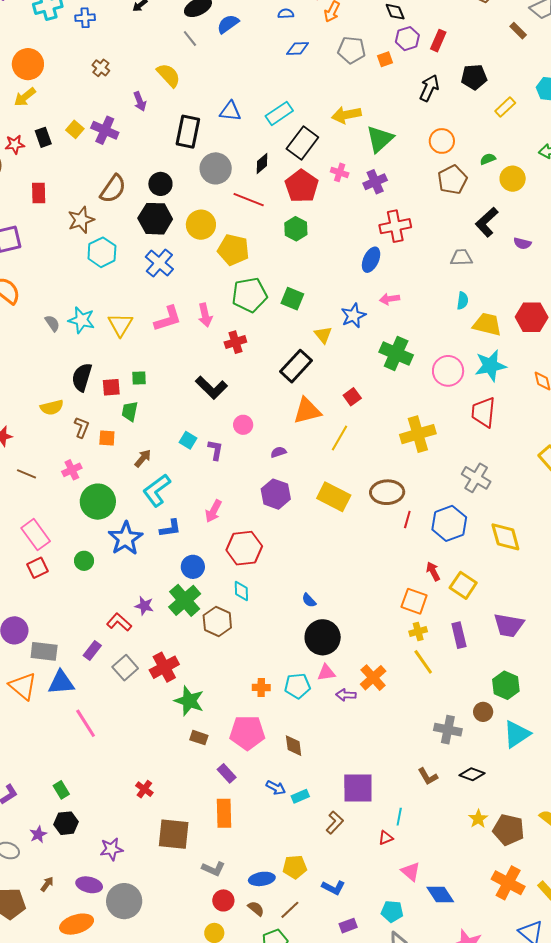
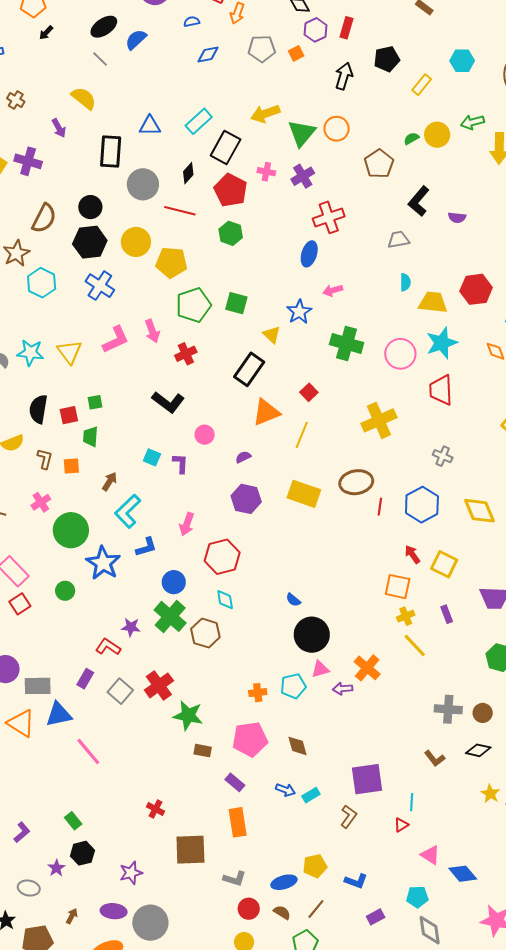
orange circle: (442, 141) -> (337, 129), moved
yellow circle: (513, 179) -> (437, 135), moved
gray cross: (476, 478) -> (443, 456), size x0.7
purple rectangle: (459, 635) -> (447, 614), size x0.7
brown circle: (483, 712) -> (483, 713), moved

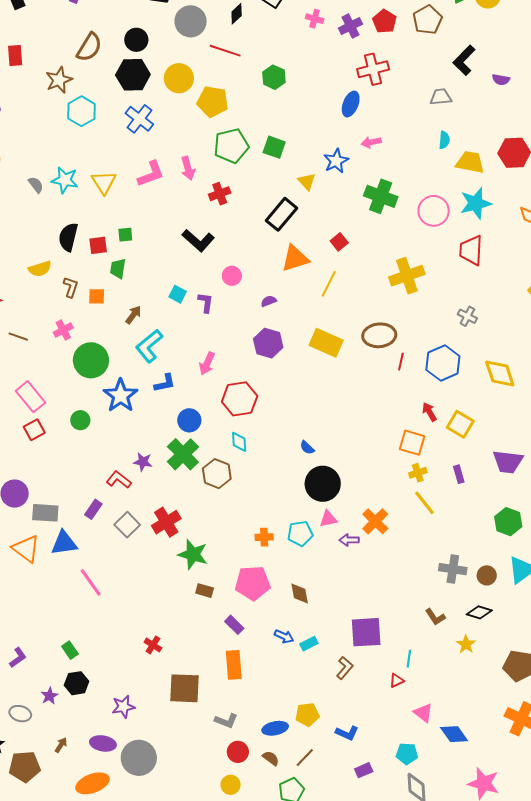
red pentagon: (231, 190) -> (385, 21), moved, size x0.7
yellow star: (490, 794) -> (466, 644), moved

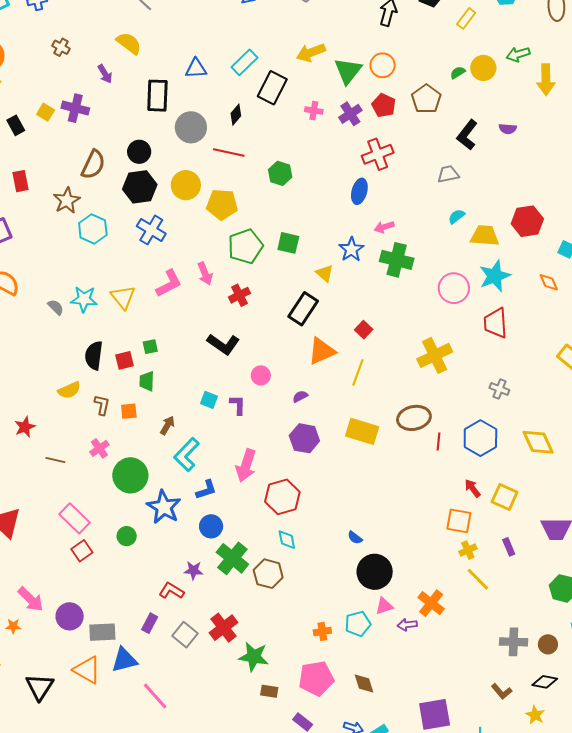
purple semicircle: (501, 80) -> (508, 129), moved
cyan semicircle: (444, 140) -> (456, 216), turned -126
green cross: (381, 196) -> (397, 260), moved
pink arrow: (207, 364) -> (246, 465), size x1.4
blue circle: (189, 420) -> (211, 526), moved

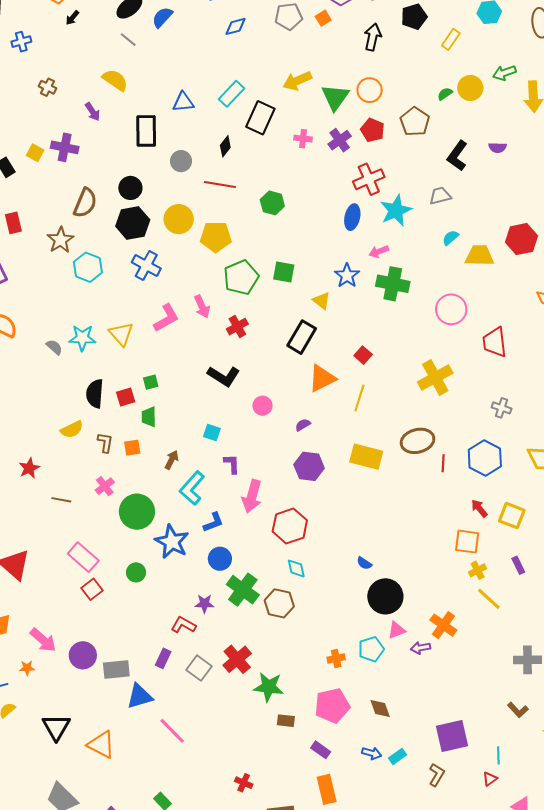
gray circle: (191, 127) -> (181, 161), size x0.7
cyan star: (495, 276) -> (396, 211), moved
purple L-shape: (238, 405) -> (232, 464), moved
orange triangle: (87, 670) -> (101, 745), moved

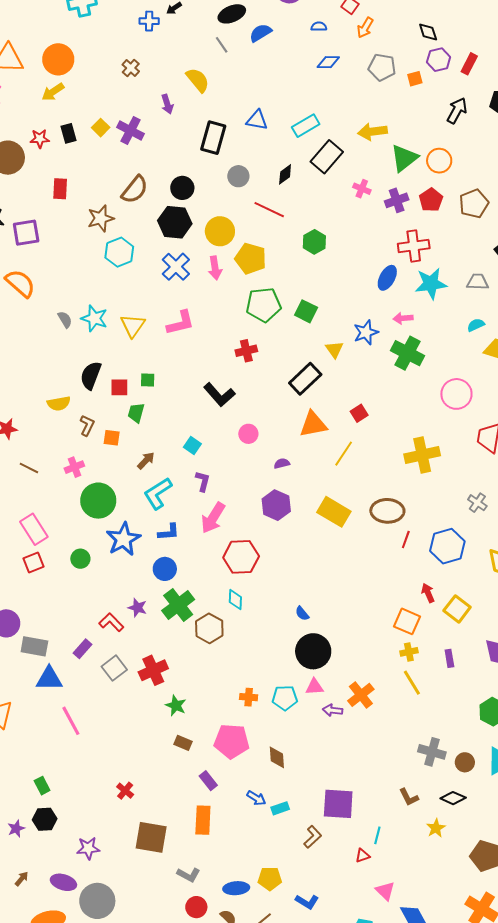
blue cross: (21, 42) -> (149, 21), moved
pink arrow: (202, 307) -> (215, 268), moved
green star: (269, 687) -> (176, 706), size x0.7

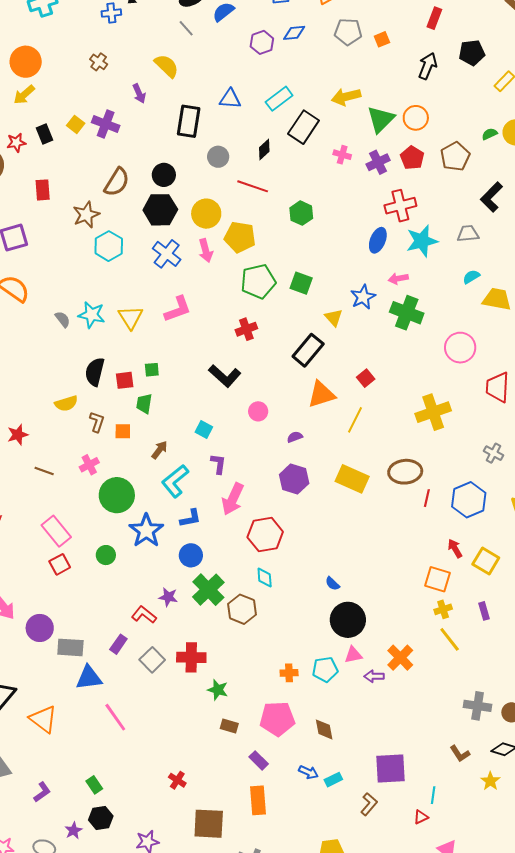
purple hexagon: (439, 60) -> (262, 42), moved
red cross: (153, 670) -> (191, 657), turned 32

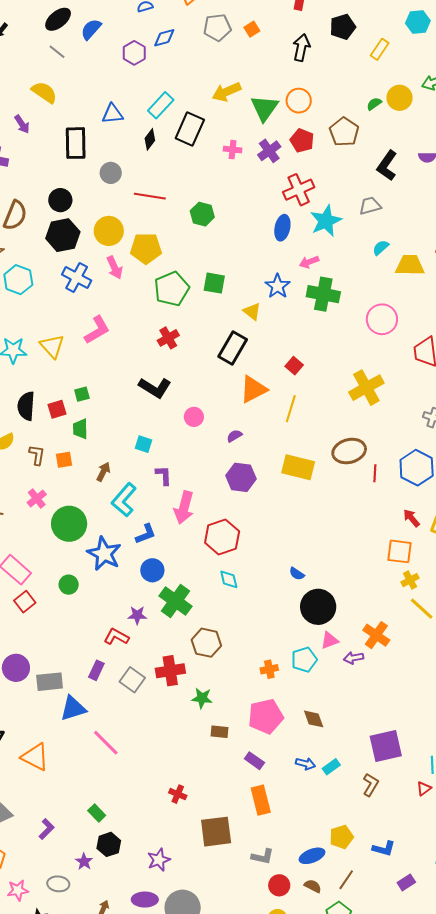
black diamond: (264, 149) -> (150, 139), moved
brown hexagon: (242, 609) -> (206, 643), moved

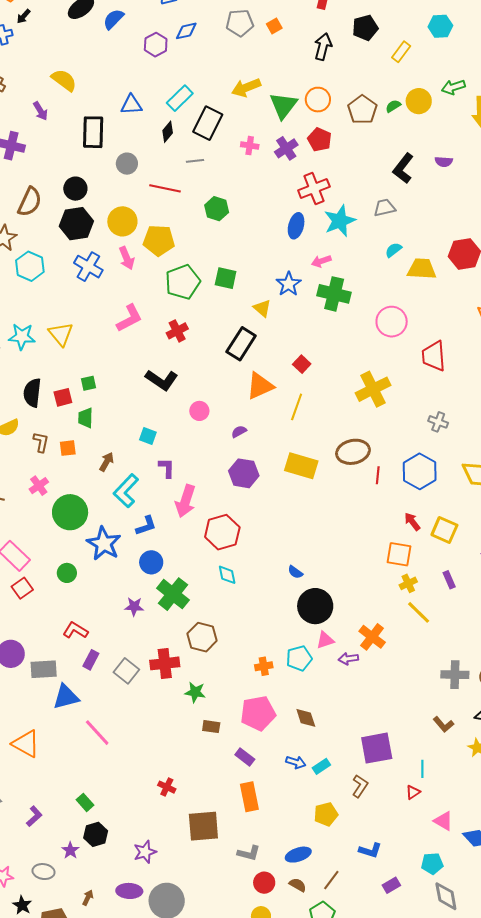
gray line: (57, 52) -> (195, 161), moved, turned -48
brown pentagon: (344, 132) -> (362, 110), moved
pink L-shape: (97, 330) -> (129, 318), moved
red L-shape: (116, 637) -> (75, 630), moved
yellow pentagon: (341, 837) -> (326, 814), moved

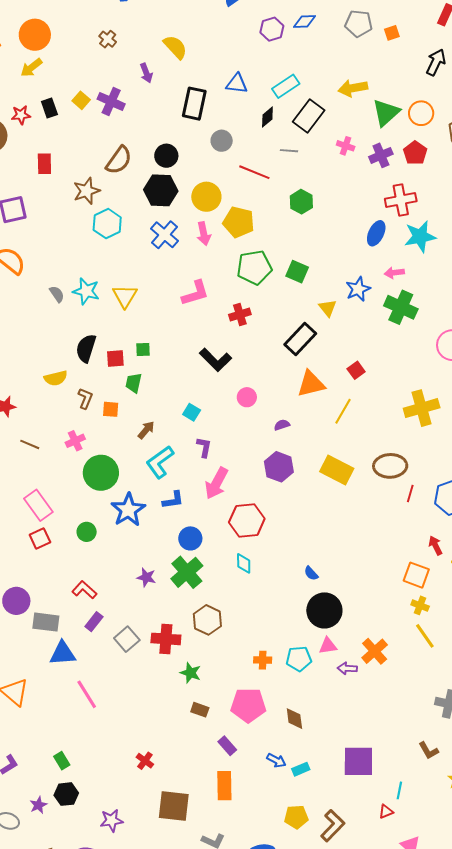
blue circle: (151, 562) -> (190, 538), moved
yellow cross: (408, 583) -> (420, 605), turned 36
brown L-shape: (360, 786) -> (333, 826), moved, size x1.4

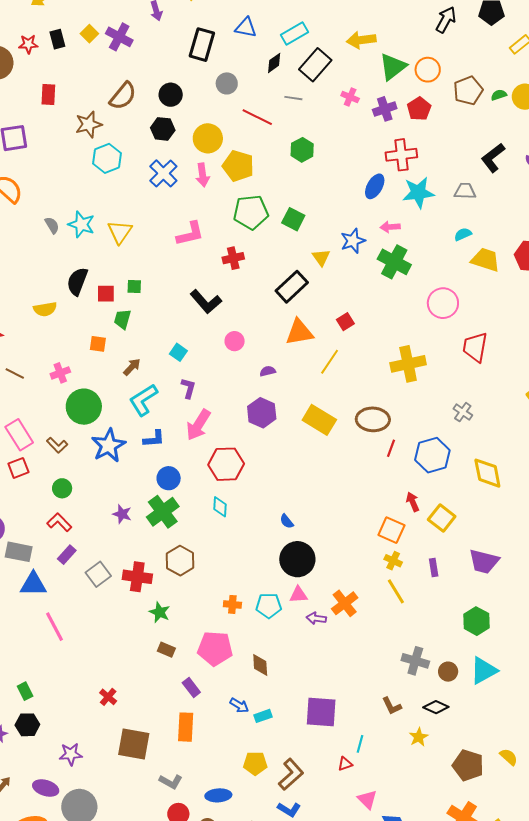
black hexagon: (161, 190) -> (163, 129), size x0.7
brown L-shape: (85, 398) -> (57, 445), moved, turned 110
green circle: (87, 532) -> (62, 488), moved

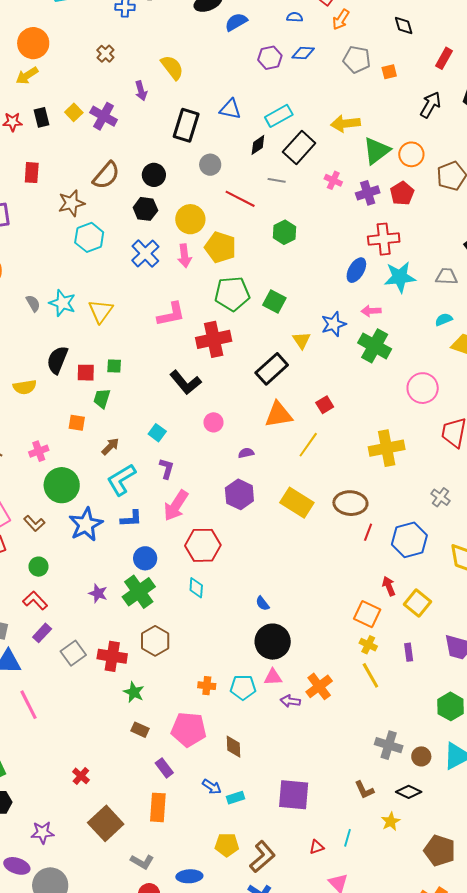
red cross: (233, 258) -> (214, 339), size x1.6
brown square: (134, 744) -> (106, 823), turned 36
cyan line: (360, 744) -> (347, 838), moved

